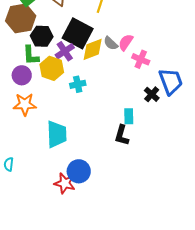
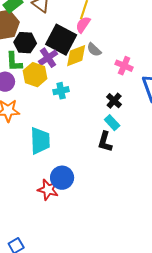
pink semicircle: (126, 42) -> (83, 25), moved
black cross: (152, 94) -> (114, 101), moved
cyan rectangle: (129, 116) -> (112, 123), turned -42

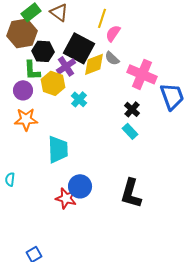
pink semicircle: (83, 25) -> (113, 33), moved
pink cross: (124, 66) -> (142, 74), size x1.6
cyan cross: (61, 91) -> (79, 99), turned -35
black L-shape: (105, 142) -> (131, 193), moved, size x1.4

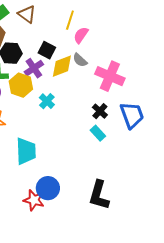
black square: (79, 48) -> (47, 50), size x0.6
blue trapezoid: (172, 96) -> (132, 115), moved

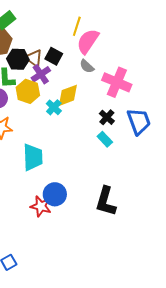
brown triangle: (27, 14) -> (34, 58), moved
pink semicircle: (81, 35) -> (88, 41), size x1.5
yellow diamond: (62, 66) -> (68, 95), moved

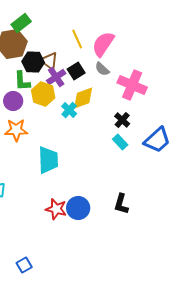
yellow line: (77, 26) -> (77, 39), moved, turned -42
black square: (54, 56) -> (76, 71), moved, turned 30
blue trapezoid: (139, 121) -> (157, 140), moved, turned 68
blue circle: (55, 194) -> (78, 208), moved
black L-shape: (106, 201) -> (121, 204), size x0.7

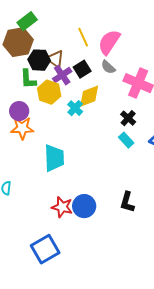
purple circle: (13, 101) -> (19, 111), moved
blue square: (24, 265) -> (45, 249), moved, size x1.8

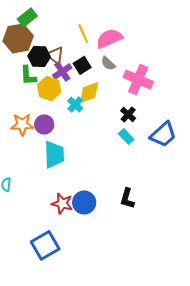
pink semicircle: (109, 42) -> (109, 38), turned 32
purple circle: (19, 111) -> (44, 124), moved

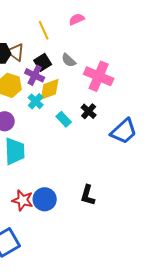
pink semicircle: (109, 38) -> (77, 19), moved, size x0.6
purple cross: (62, 71) -> (35, 75), moved, turned -30
cyan rectangle: (126, 136) -> (64, 119), moved

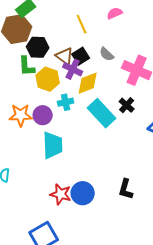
brown triangle: (16, 52) -> (65, 56), moved
cyan cross: (36, 101) -> (66, 102), moved, turned 35
cyan rectangle: (64, 119) -> (102, 113), size x1.8

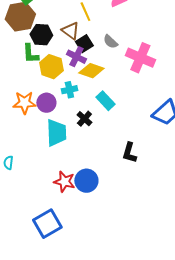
brown triangle: (65, 56) -> (70, 31), moved
yellow diamond: (88, 83) -> (91, 71), turned 40
black cross: (127, 105) -> (84, 119), moved
cyan rectangle: (102, 113) -> (105, 101), size x0.7
black L-shape: (126, 189) -> (129, 153), moved

